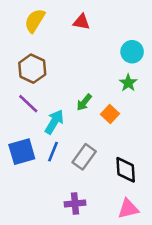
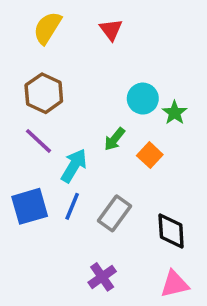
red triangle: (81, 22) -> (111, 30), turned 42
cyan circle: (132, 52) -> (143, 99), moved
purple cross: (75, 204) -> (102, 277), turned -30

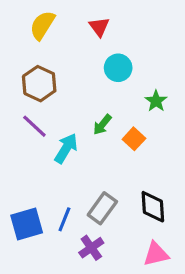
cyan circle: (143, 99) -> (118, 68), moved
blue square: (30, 206) -> (27, 224), moved
blue line: (72, 206) -> (64, 219), moved
gray rectangle: (115, 213) -> (102, 208), moved

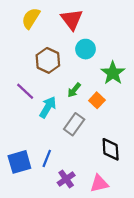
red triangle: (99, 27) -> (72, 19), size x1.5
brown hexagon: (39, 84) -> (48, 60), moved
green star: (156, 101) -> (113, 73), size x1.5
gray rectangle: (102, 208) -> (74, 124), moved
pink triangle: (156, 254) -> (99, 184), moved

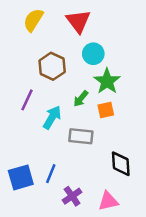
green star: (113, 73) -> (107, 81), moved
purple line: (25, 91) -> (27, 100), turned 72
orange square: (97, 100) -> (106, 110), turned 35
gray rectangle: (74, 124) -> (81, 136), turned 60

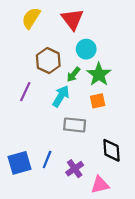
green arrow: (81, 99) -> (74, 74), moved
cyan arrow: (52, 117) -> (61, 96), moved
purple cross: (72, 196) -> (75, 169), moved

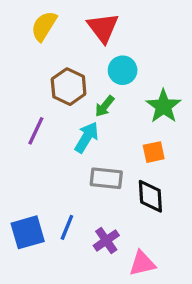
green star: (99, 74) -> (163, 106), moved
orange square: (98, 101) -> (154, 152), moved
black diamond: (111, 150) -> (150, 196), moved

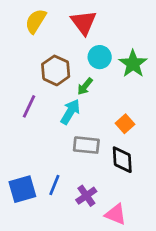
green star: (163, 106) -> (133, 64), moved
orange square: (154, 152) -> (125, 124), turned -30
pink triangle: (142, 263) -> (116, 214), turned 35

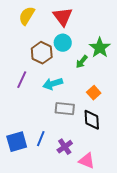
cyan circle: (100, 57) -> (63, 43), moved
green arrow: (85, 86) -> (82, 62), moved
cyan arrow: (70, 112) -> (53, 84), turned -138

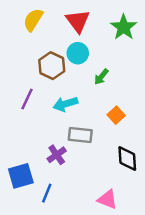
green star: (100, 48) -> (124, 27), moved
black diamond: (92, 120) -> (127, 158), moved
blue line: (41, 139) -> (47, 193), moved
purple cross: (65, 147) -> (57, 155), moved

